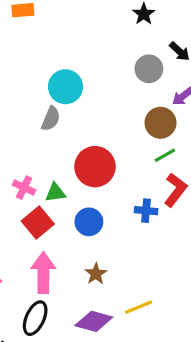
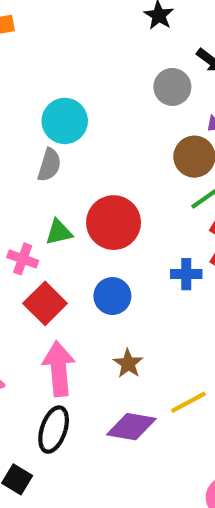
green triangle: (55, 193) -> (59, 232), moved

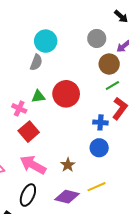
gray circle: (172, 87) -> (97, 38), moved
blue circle: (112, 296) -> (99, 148), moved
pink arrow: (59, 369) -> (33, 165), turned -60

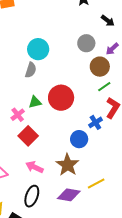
pink cross: (19, 108) -> (18, 115), turned 32
blue cross: (100, 122) -> (95, 122), turned -32
blue circle: (99, 148) -> (79, 139), moved
pink arrow: (33, 165) -> (34, 167), size x0.7
brown star: (68, 165) -> (68, 165), size x1.6

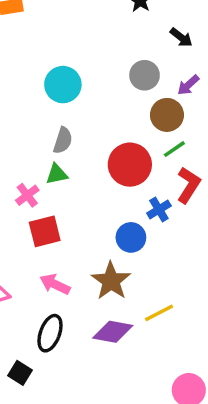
gray semicircle: (31, 70) -> (63, 140), moved
red circle: (61, 98) -> (130, 165), moved
red square: (28, 136) -> (45, 231), turned 30

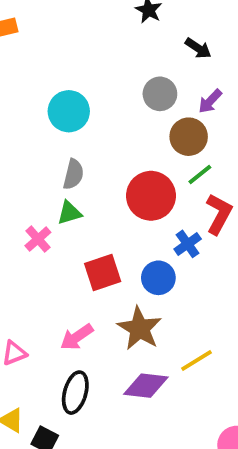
red square: (45, 231) -> (103, 273), moved
pink arrow: (55, 284) -> (77, 337), turned -56

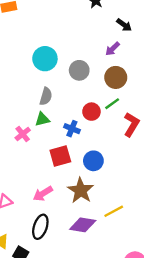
gray circle: (160, 94) -> (79, 70), moved
purple arrow: (210, 101) -> (113, 49), moved
green line: (200, 174) -> (112, 104), moved
red circle: (151, 196) -> (91, 112), size x0.6
blue cross: (188, 244) -> (72, 129), moved, turned -35

